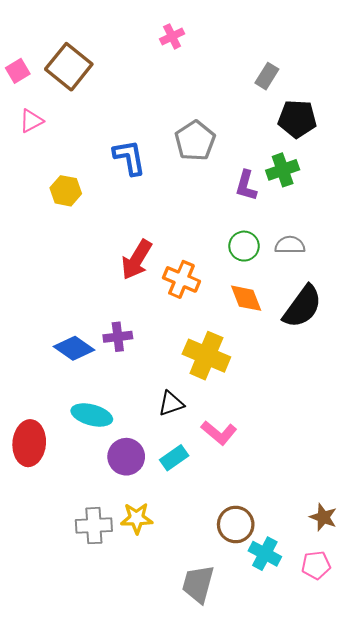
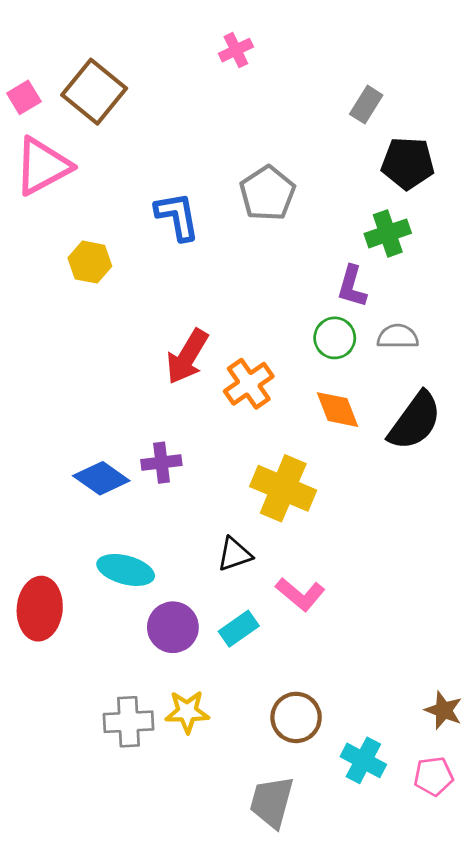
pink triangle: (31, 121) -> (43, 166), size x1.8
purple L-shape: (246, 186) -> (352, 286), moved
orange cross: (181, 279) -> (249, 384), turned 32
brown circle: (236, 524) -> (296, 717), moved

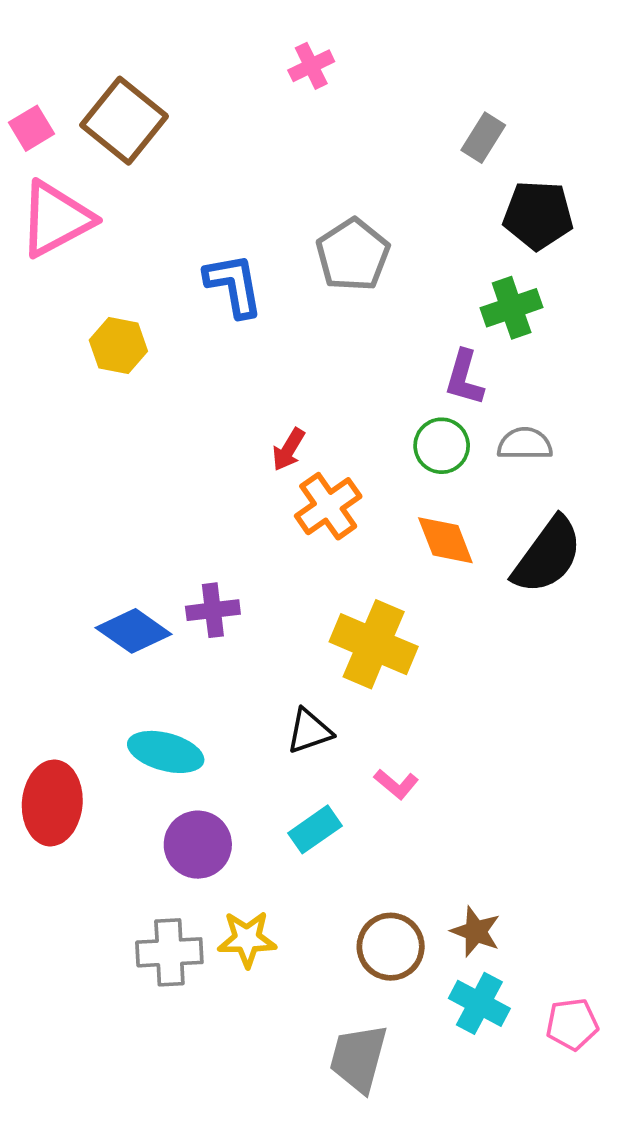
red arrow: (187, 357) -> (289, 450), moved, size x0.6
pink L-shape: (300, 594) -> (396, 784), size x0.7
purple circle: (173, 627) -> (198, 845), moved
brown star: (444, 710) -> (476, 932), moved

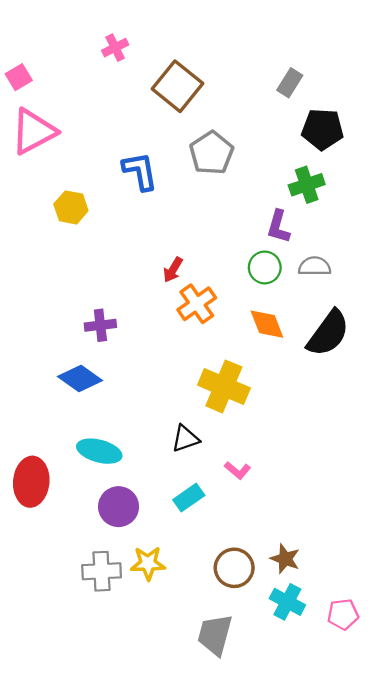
pink cross: (311, 66) -> (115, 48), moved
brown square: (124, 121) -> (177, 86), moved
purple cross: (213, 610) -> (100, 325), moved

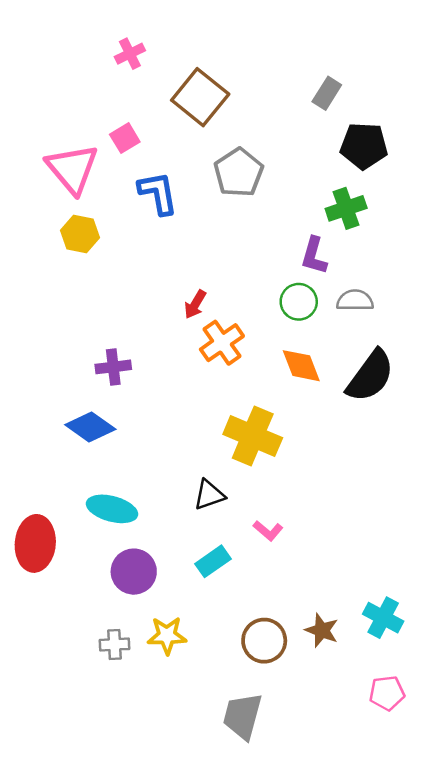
pink square: (19, 77) -> (125, 138), moved
pink triangle: (34, 131) -> (72, 169), moved, turned -42
gray cross: (102, 571) -> (115, 644), size x0.7
cyan cross: (287, 602) -> (383, 618), moved

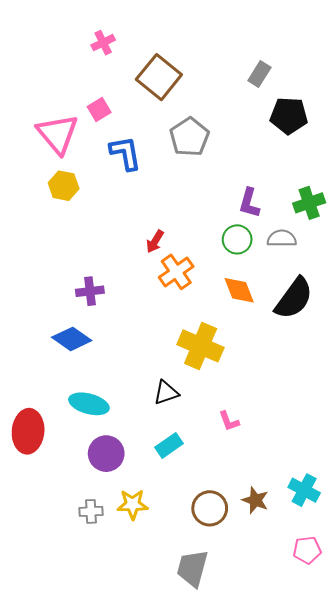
green cross: (346, 208) -> (309, 203), moved
pink L-shape: (268, 531) -> (229, 421), moved, turned 30

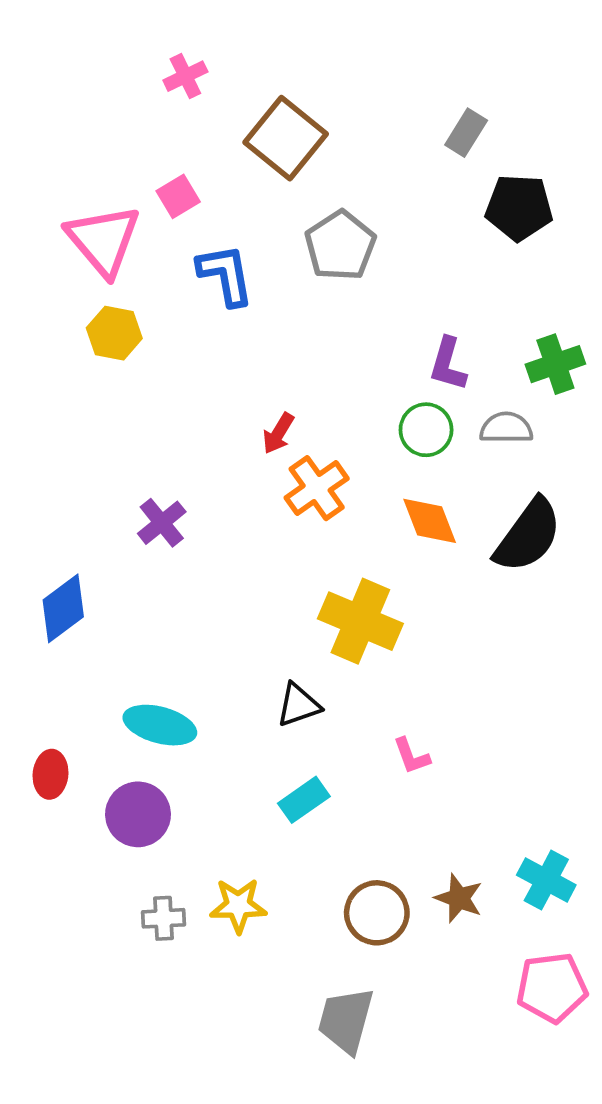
purple cross: (90, 291) -> (162, 523), turned -32
blue diamond: (72, 339) -> (63, 608), moved, turned -72
red ellipse: (28, 431) -> (50, 774), size x0.6
purple circle: (106, 454) -> (138, 814), moved
pink pentagon: (307, 550) -> (552, 988), size x1.4

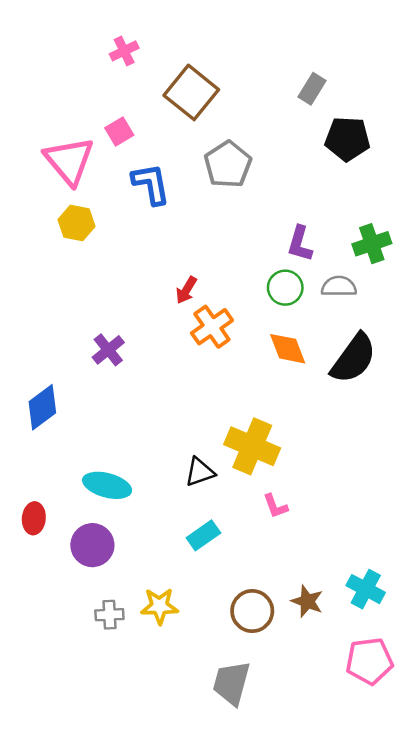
yellow cross: (360, 621) -> (252, 446), moved

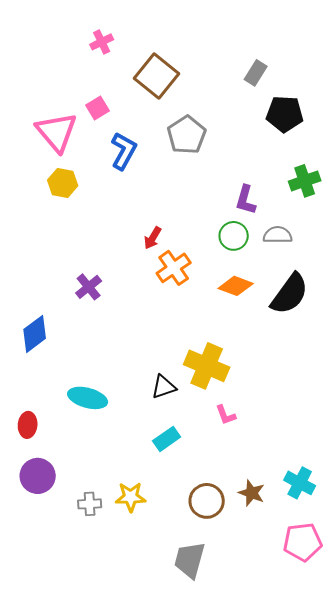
blue L-shape: (151, 184) -> (124, 151), turned 39
green cross: (372, 244) -> (305, 181), moved
orange diamond: (288, 349) -> (236, 286), turned -48
purple circle: (92, 545) -> (38, 476), moved

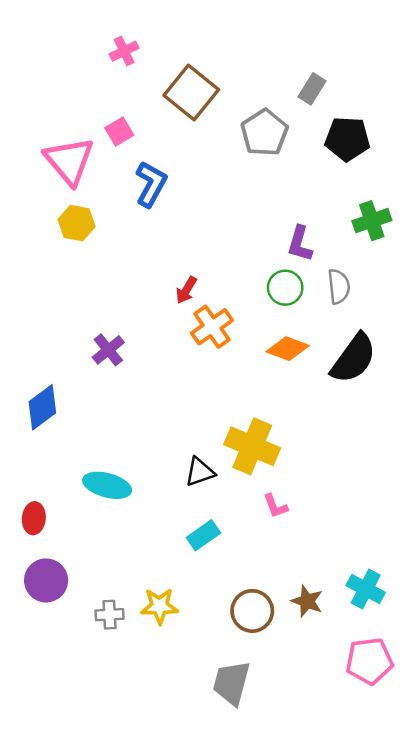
gray pentagon: (187, 135) -> (264, 133), moved
gray semicircle: (278, 235) -> (339, 286), turned 84

